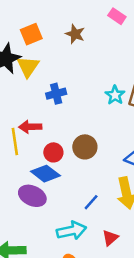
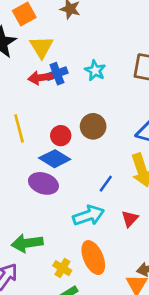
yellow triangle: (28, 67) -> (42, 47), moved
cyan star: (115, 95) -> (95, 70), moved
red arrow: (30, 127) -> (40, 78), moved

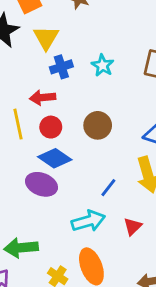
red arrow: (40, 78) -> (43, 97), moved
red circle: (61, 136) -> (51, 127), moved

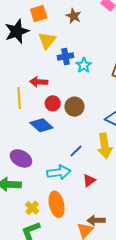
blue cross: (61, 67) -> (66, 56), moved
red circle: (51, 127) -> (53, 103), moved
purple ellipse: (41, 184) -> (21, 158), moved

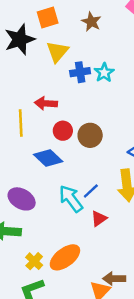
cyan star: (84, 65) -> (104, 73), moved
cyan arrow: (59, 172) -> (71, 199), moved, turned -120
red triangle: (89, 180) -> (99, 219), moved
orange ellipse: (57, 204) -> (65, 257), turned 65

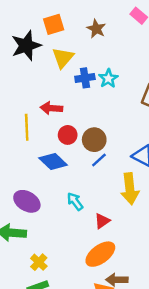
blue line: (91, 191) -> (99, 160), moved
cyan arrow: (71, 199) -> (75, 201), size x0.7
orange ellipse: (65, 257) -> (100, 254), moved

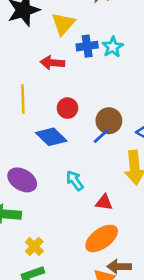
red arrow: (51, 108) -> (52, 63), moved
brown circle: (94, 140) -> (109, 121), moved
red triangle: (102, 221) -> (104, 202), turned 42

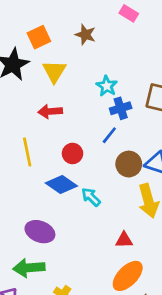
blue cross: (87, 46) -> (121, 108), moved
brown circle: (109, 121) -> (129, 164), moved
blue line: (101, 136) -> (109, 135), moved
cyan arrow: (75, 181) -> (91, 197), moved

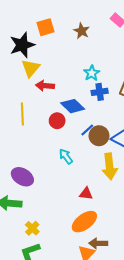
yellow triangle: (54, 71) -> (31, 68), moved
blue line: (109, 135) -> (87, 130), moved
blue diamond: (61, 184) -> (73, 106), moved

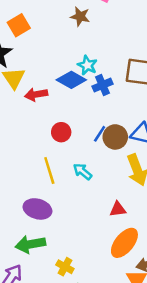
brown star: (82, 31) -> (80, 16), moved
blue diamond: (73, 106) -> (71, 80), moved
yellow line: (22, 114) -> (49, 171), moved

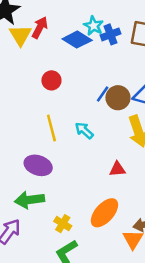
blue cross: (103, 85) -> (110, 34), moved
red arrow: (36, 94) -> (40, 27), moved, turned 125
red circle: (61, 132) -> (51, 80), moved
orange ellipse: (124, 243) -> (104, 213), moved

